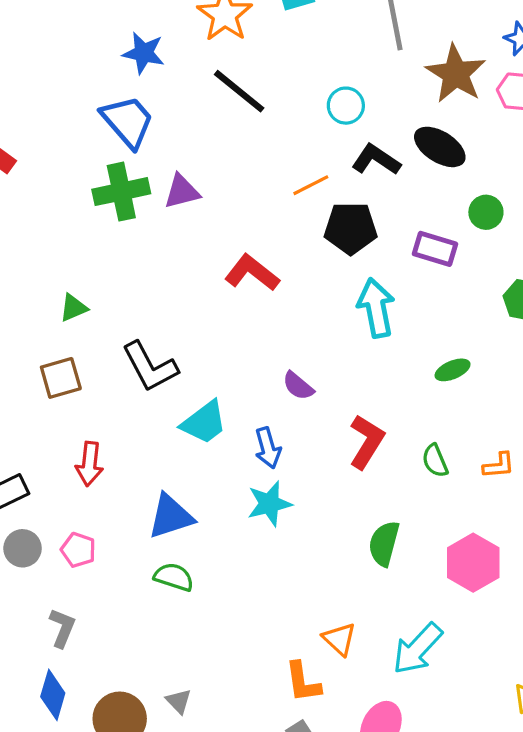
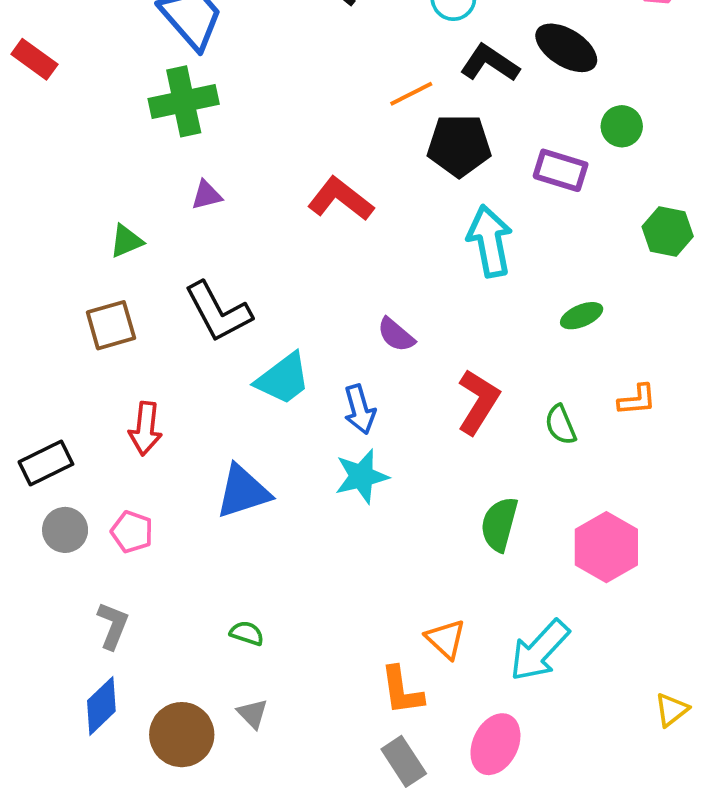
purple triangle: (182, 192) -> (207, 195), moved, size x0.7
orange L-shape: (499, 465) -> (637, 400), moved
green semicircle: (174, 577) -> (247, 633), moved, size x0.7
blue diamond: (53, 695) -> (101, 706), turned 30

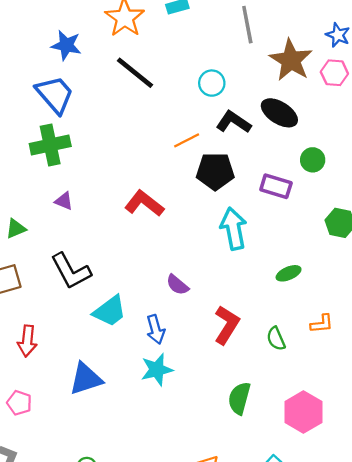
purple triangle: (207, 195) -> (64, 201), turned 36

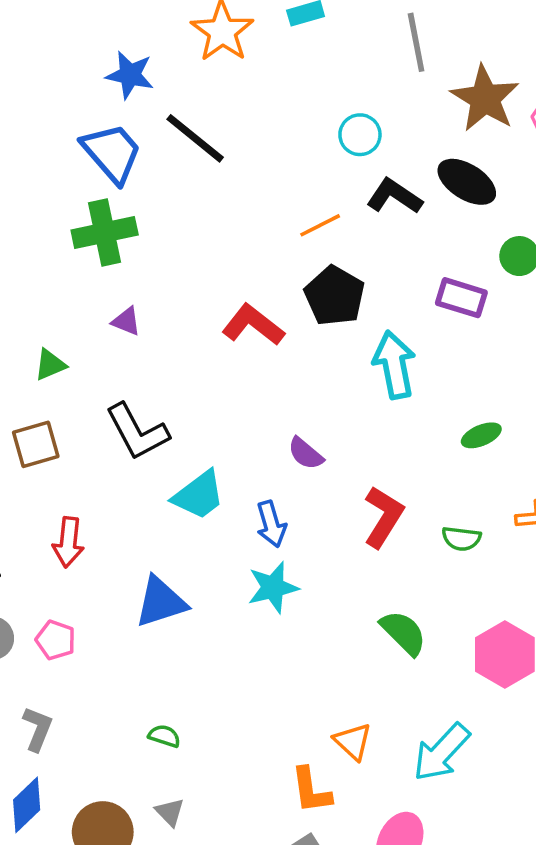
black line: (135, 73) -> (195, 138), moved
black pentagon: (215, 171) -> (335, 296), moved, turned 30
green semicircle: (276, 339) -> (461, 539), turned -60
green semicircle: (239, 398) -> (403, 633), turned 120

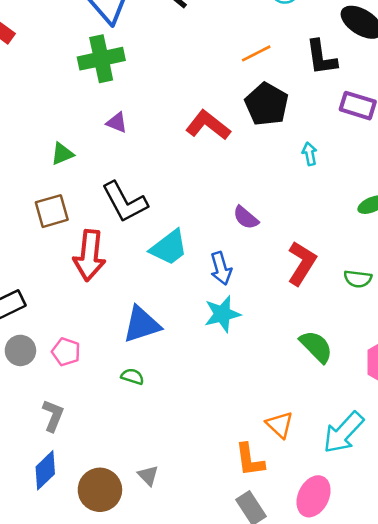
black L-shape: (394, 196) -> (321, 57), moved, turned -132
cyan arrow: (394, 365) -> (310, 154), size x0.5
red arrow: (68, 542) -> (89, 255), moved, size x1.4
green semicircle: (164, 736) -> (132, 377), moved

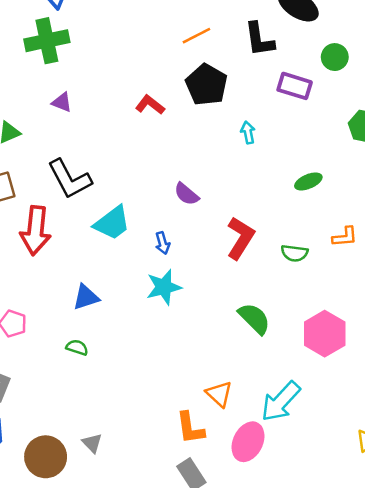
red L-shape: (208, 125) -> (150, 105), size x0.7
blue arrow: (221, 268) -> (163, 243), size x0.7
blue triangle: (142, 324) -> (86, 297), size x0.7
pink ellipse: (314, 496) -> (248, 442), moved

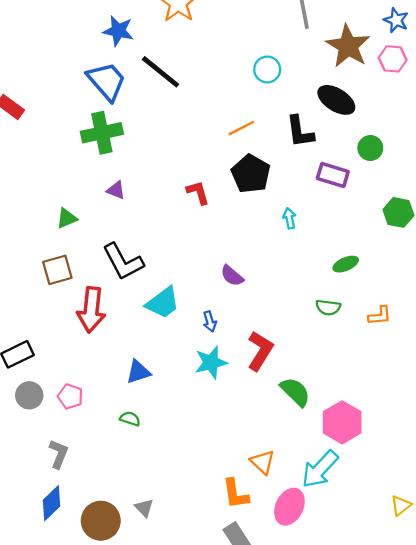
red L-shape: (150, 105) -> (198, 193), turned 36
red L-shape: (240, 238) -> (260, 351), moved
green semicircle: (295, 253) -> (328, 307), moved
pink hexagon: (325, 334) -> (342, 422), moved

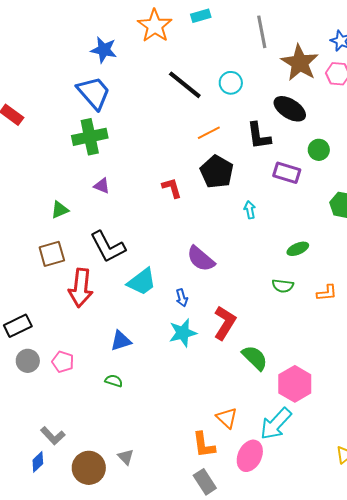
black line: (161, 72) -> (185, 85), moved
purple semicircle: (232, 276) -> (201, 259), size x1.4
gray L-shape: (59, 454) -> (53, 436), moved, turned 115
blue diamond: (52, 503) -> (38, 462), moved, size x0.7

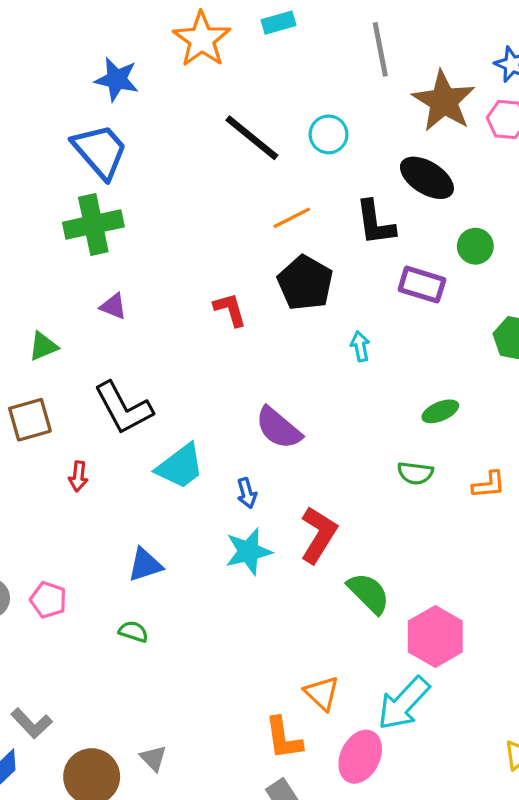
red arrow: (81, 288) -> (78, 476), size x0.5

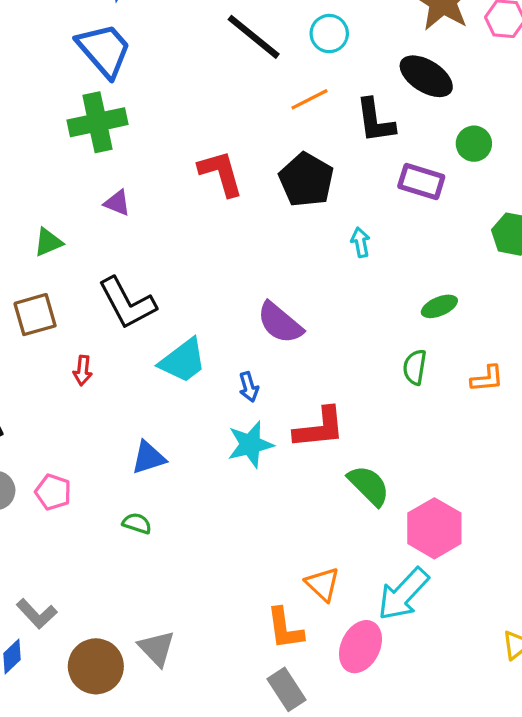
orange line: (292, 218) -> (310, 99), moved
red L-shape: (230, 310) -> (221, 173), moved, size x1.4
green semicircle: (415, 473) -> (415, 367), turned 92
red L-shape: (319, 535) -> (319, 428), turned 52
gray triangle: (153, 758) -> (157, 648), size x1.4

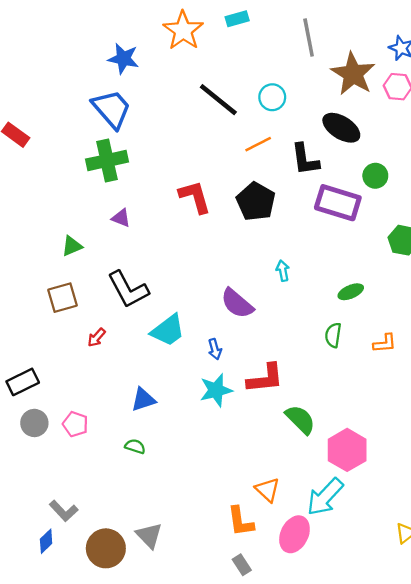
purple rectangle: (421, 181) -> (338, 203), size x1.4
cyan arrow: (360, 242) -> (283, 271), moved
red arrow: (83, 370) -> (96, 337), turned 36
gray rectangle: (287, 689) -> (242, 565), size x0.7

